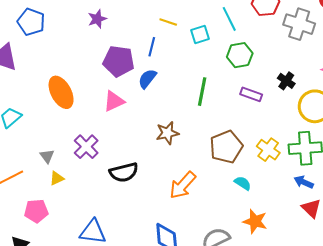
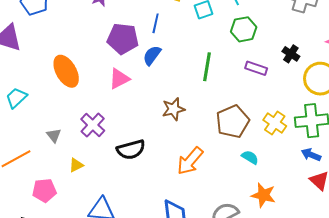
yellow triangle: (57, 178) -> (76, 165), moved

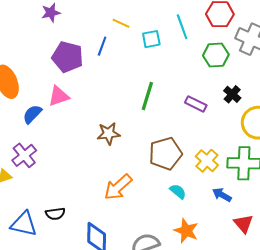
green hexagon: (244, 29) -> (216, 55), moved
blue semicircle: (152, 55) -> (32, 114), moved
purple cross: (93, 125) -> (24, 155), moved
black semicircle: (131, 150) -> (55, 214), moved, size x0.7
blue arrow: (311, 155) -> (222, 195), moved

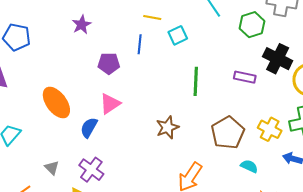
cyan square: (151, 39) -> (178, 35), moved
purple pentagon: (68, 57) -> (109, 63), size x0.7
black cross: (232, 94) -> (278, 59), size x1.6

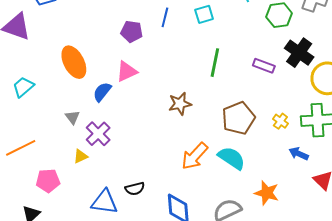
yellow cross: (270, 129) -> (280, 121), size x0.7
cyan semicircle: (249, 166) -> (232, 158), moved, size x1.6
gray triangle: (52, 168) -> (72, 117), moved

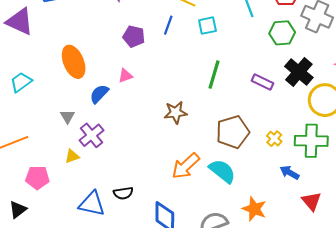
pink triangle: (127, 71) -> (125, 76), size x0.7

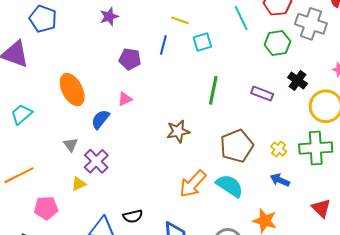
black cross: (299, 72) -> (297, 81), size x0.7
blue arrow: (290, 173) -> (280, 180), moved

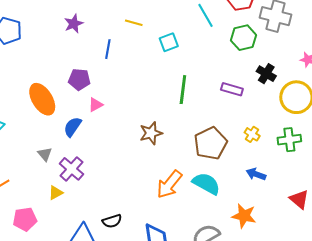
yellow line: (180, 20) -> (134, 23), moved
blue line: (163, 45) -> (108, 49), moved
purple pentagon: (130, 59) -> (79, 79), moved
green cross: (316, 148) -> (289, 140), size x0.7
yellow cross: (279, 149) -> (252, 134), moved

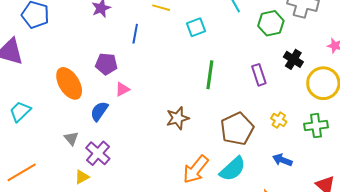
purple rectangle: (232, 89) -> (259, 75), turned 55
cyan semicircle: (206, 184) -> (233, 169), turned 108

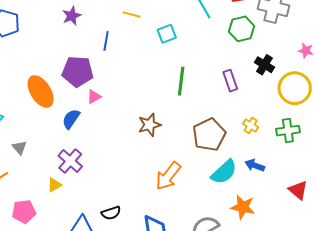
purple pentagon: (106, 64) -> (78, 72), size x1.4
gray triangle: (71, 138) -> (19, 148), moved
cyan semicircle: (233, 169) -> (224, 172), moved

